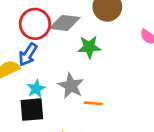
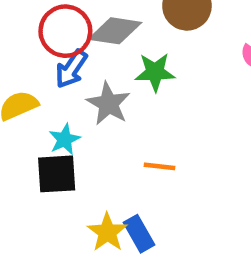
blue arrow: (28, 55) -> (71, 69), moved
gray star: (71, 86) -> (108, 104), moved

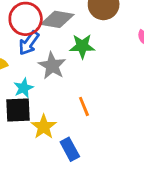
orange line: (160, 166) -> (84, 106), turned 60
yellow star: (107, 232) -> (44, 127), moved

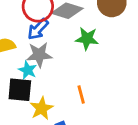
gray star: (52, 66) -> (39, 55), moved, turned 30
cyan star: (24, 88) -> (28, 70), turned -30

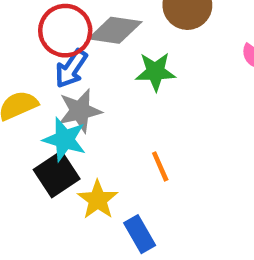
cyan star: (28, 70) -> (65, 139), size x1.4
black square: (20, 90) -> (57, 174), turned -30

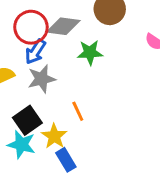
cyan star: (65, 139) -> (21, 145), moved
orange line: (160, 166) -> (78, 111), moved
blue rectangle: (140, 234) -> (66, 160), moved

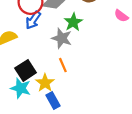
green star: (90, 53) -> (73, 22), turned -30
gray star: (42, 79) -> (62, 38), moved, turned 30

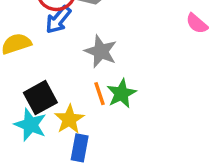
green star: (73, 22) -> (121, 93), moved
blue rectangle: (53, 101) -> (80, 148), turned 35

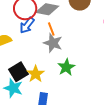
orange line: (99, 94) -> (51, 29), moved
yellow star: (69, 119) -> (36, 74), moved

